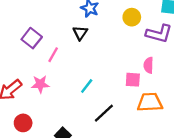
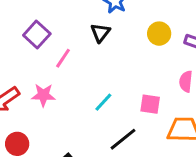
yellow circle: (132, 17) -> (159, 34), moved
pink square: (133, 80) -> (150, 104), moved

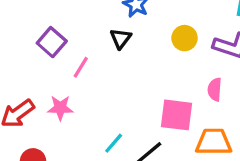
cyan line: (103, 102) -> (114, 143), moved
pink square: (150, 104) -> (176, 115), size x1.5

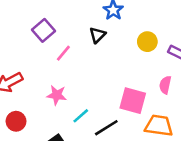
pink star: (60, 108) -> (57, 95), moved

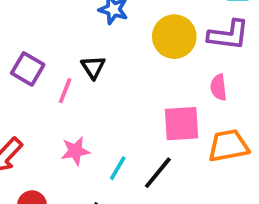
black triangle: (97, 35) -> (93, 67), moved
yellow circle: (147, 42) -> (174, 37), size x1.5

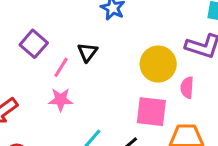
yellow circle: (174, 37) -> (158, 64), moved
pink star: (75, 151) -> (61, 100), moved

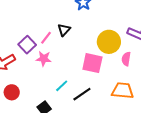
purple square: (34, 44) -> (27, 45), moved
pink square: (151, 112) -> (92, 63), moved

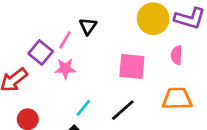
yellow circle: (109, 42) -> (153, 19), moved
cyan line: (62, 86) -> (83, 108), moved

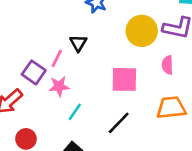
cyan line: (83, 108) -> (75, 112), moved

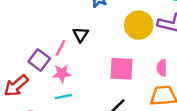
pink semicircle: (167, 65) -> (162, 68), moved
cyan line: (75, 112) -> (63, 97), moved, turned 42

